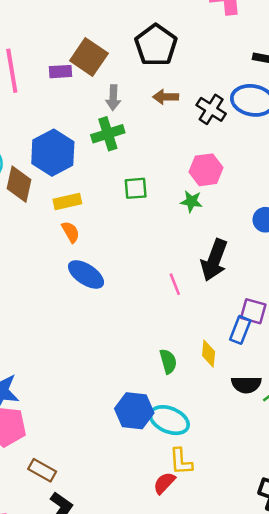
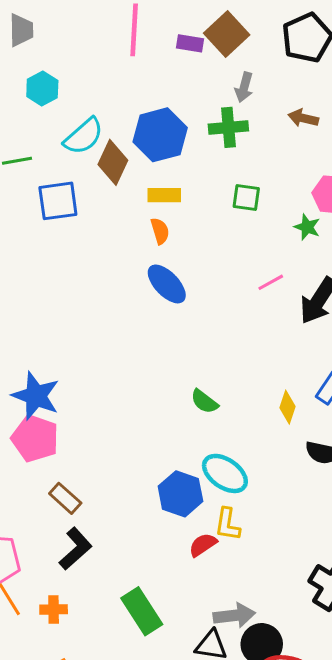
brown arrow: (166, 97) -> (303, 118), moved
pink line: (175, 284) -> (271, 282), moved, turned 70
green semicircle: (168, 361) -> (204, 401), moved, turned 130
blue hexagon: (134, 411) -> (180, 494), moved

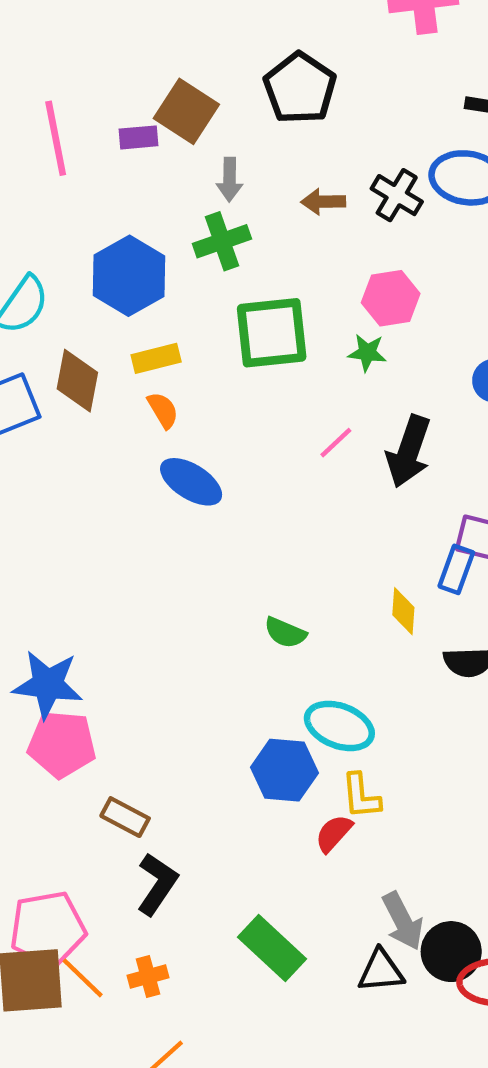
brown diamond: (113, 162) -> (77, 381), moved
green square: (246, 197) -> (272, 333), size x1.8
gray arrow: (234, 615) -> (403, 921), turned 84

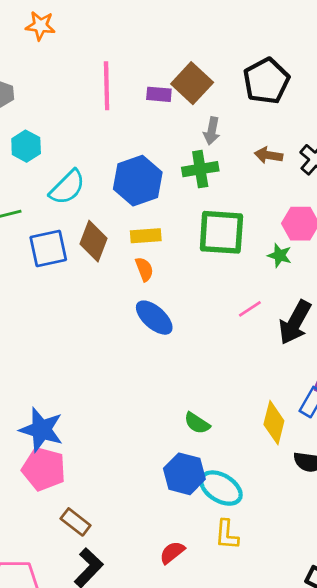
yellow diamond: (403, 611) -> (274, 423), size x1.4
blue hexagon: (284, 770) -> (184, 474), moved
red semicircle: (334, 833) -> (172, 552), moved

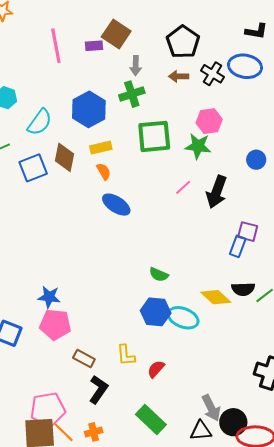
black pentagon: (266, 81) -> (183, 42), moved
green star: (280, 255) -> (198, 146), size x1.5
yellow diamond: (274, 423) -> (216, 297), moved, turned -52
blue star: (41, 430) -> (49, 297), size x0.7
yellow L-shape: (227, 535) -> (126, 355), moved

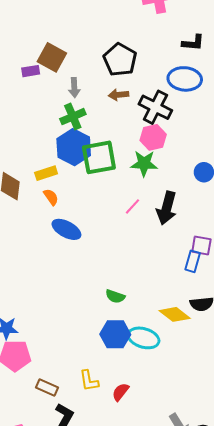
black cross: (212, 74) -> (155, 107), moved, size x1.4
blue hexagon: (89, 109) -> (74, 147), moved

